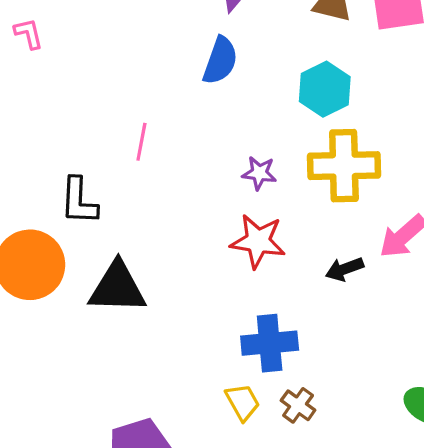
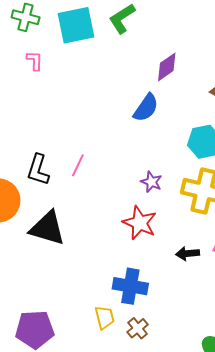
pink line: (141, 142) -> (78, 165), moved

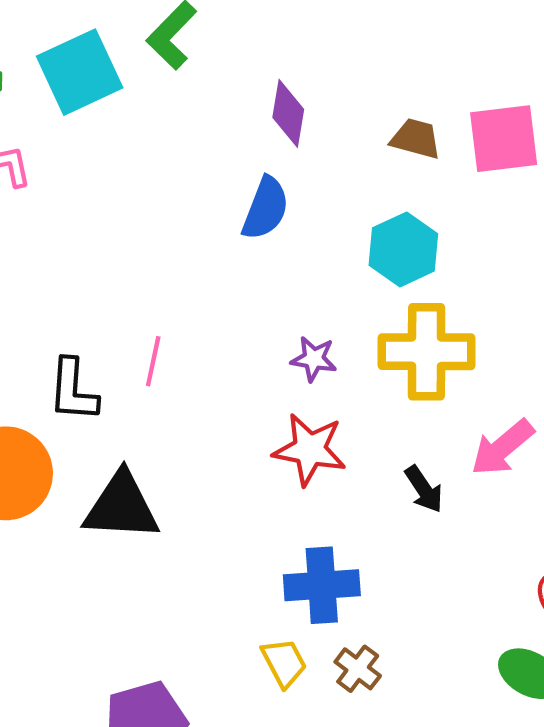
purple diamond: (167, 67) -> (288, 113), turned -32
black arrow: (187, 254) -> (424, 489), turned -105

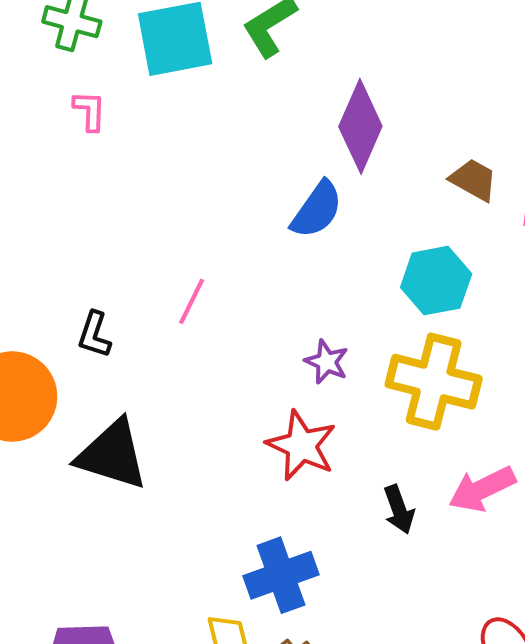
purple diamond: (288, 113) -> (360, 126), size x1.4
pink line: (153, 361) -> (192, 301), moved
black L-shape: (73, 390) -> (94, 335), size x0.7
blue cross: (322, 585) -> (281, 575), turned -30

